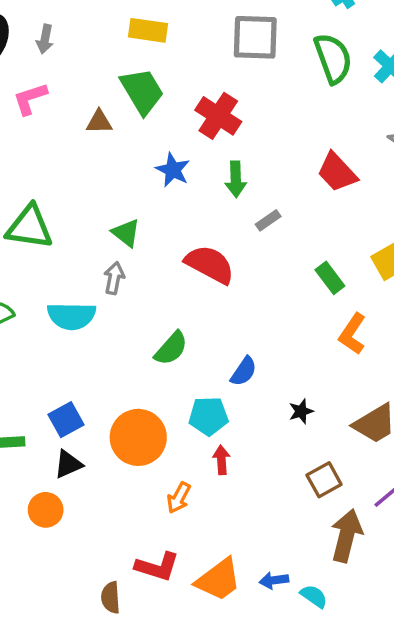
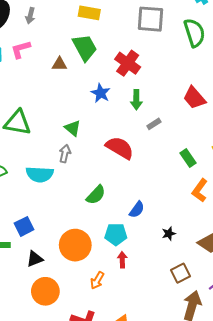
blue square: (66, 420) -> (24, 226), moved
orange circle: (46, 510) -> (45, 291), moved, size x1.4

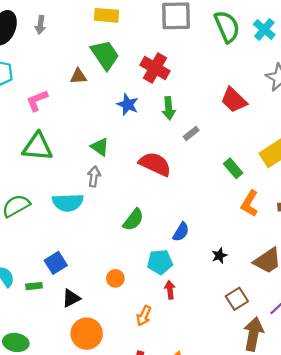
pink L-shape: (21, 49) -> (37, 100), moved
orange circle: (75, 245) -> (115, 278), size x0.5

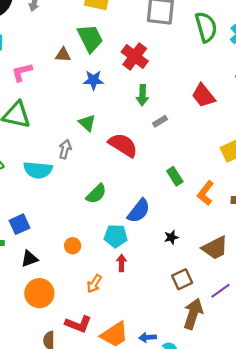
blue star: (128, 105) -> (93, 80), moved, turned -30
green triangle: (100, 147) -> (87, 123), moved
green rectangle: (233, 168) -> (175, 176), moved
blue semicircle: (181, 232) -> (139, 211), size x1.4

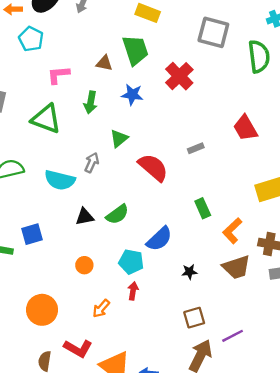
green arrow: (142, 95) -> (91, 102), moved
green triangle: (87, 123) -> (119, 138), turned 30
brown trapezoid: (215, 248) -> (236, 267), moved
black triangle: (29, 259) -> (85, 217), moved

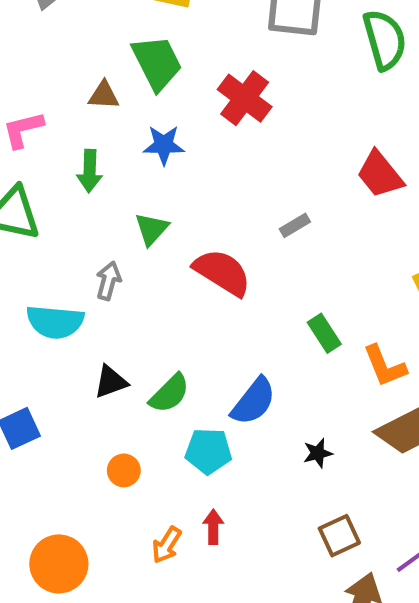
green semicircle: (117, 214) -> (169, 393), moved
orange L-shape: (232, 231) -> (385, 366), turned -60
red arrow: (133, 291) -> (213, 527), moved

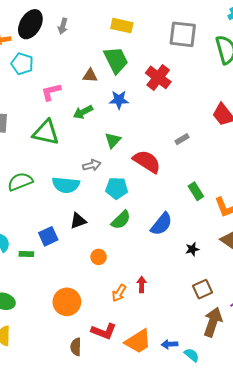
green arrow: (90, 171) -> (83, 112), turned 60
gray arrow: (109, 281) -> (92, 165), turned 60
black triangle: (111, 382) -> (78, 221), moved
cyan pentagon: (208, 451) -> (117, 188), moved

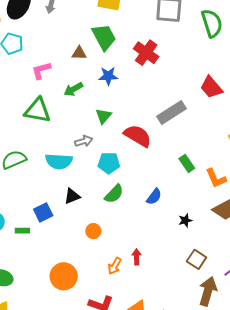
gray rectangle: (182, 139) -> (172, 113), size x2.0
blue semicircle: (161, 224) -> (154, 197), size x0.7
brown square: (202, 289) -> (197, 259), turned -30

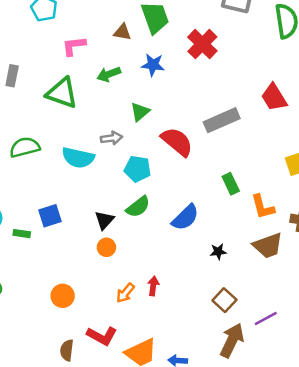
black triangle: (72, 196) -> (104, 220), moved, turned -36
blue semicircle: (154, 197) -> (185, 217), size x1.4
orange circle: (64, 276) -> (63, 296), size x0.7

